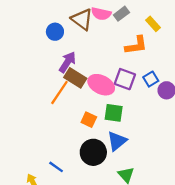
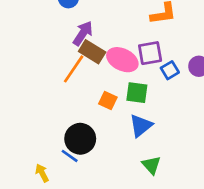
purple square: (125, 79) -> (150, 53), turned -30
blue square: (151, 79) -> (170, 70), moved
black circle: (93, 152) -> (80, 139), moved

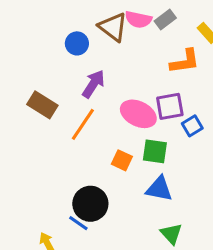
brown rectangle: (92, 52) -> (42, 105), moved
blue triangle: (141, 126) -> (159, 189), turned 50

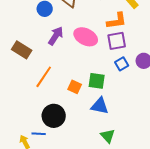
purple square: (170, 106) -> (117, 41), moved
pink ellipse: (138, 114) -> (86, 37), moved
orange line: (83, 124) -> (44, 77), moved
blue line: (78, 223) -> (39, 134), moved, turned -32

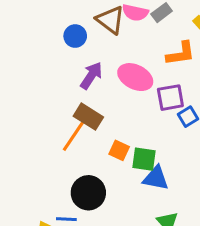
purple square: (117, 41) -> (170, 98), moved
brown rectangle: (22, 50) -> (88, 117), moved
green square: (97, 81) -> (144, 159), moved

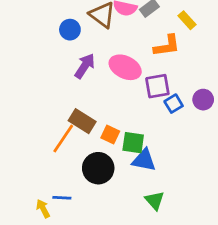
brown rectangle: (88, 117) -> (82, 121), moved
orange line: (74, 136) -> (63, 139), moved
black circle: (88, 193) -> (98, 168), moved

